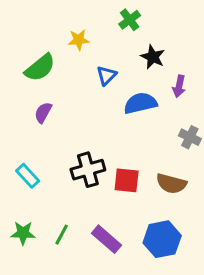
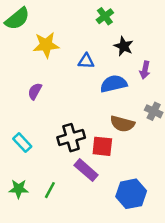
yellow star: (79, 40) -> (46, 45), moved, size x1.5
green semicircle: (40, 68) -> (17, 19), moved
blue triangle: (106, 75) -> (86, 61), turned 48
brown semicircle: (171, 184) -> (122, 124), moved
purple rectangle: (106, 239) -> (86, 170), moved

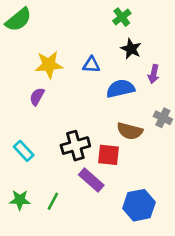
green cross: (105, 16) -> (122, 17), moved
yellow star: (46, 45) -> (49, 65), moved

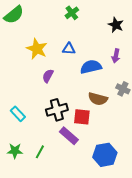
green cross: (122, 17) -> (72, 13), moved
black star: (131, 49) -> (116, 25), moved
yellow star: (49, 65) -> (37, 49), turned 30
purple semicircle: (37, 97) -> (48, 76), moved

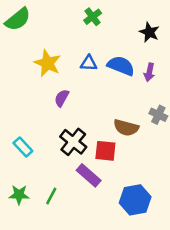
blue semicircle: (91, 67) -> (121, 66), moved, turned 35
black cross: (57, 110) -> (73, 142), turned -35

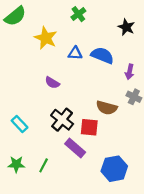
yellow star: (47, 63) -> (46, 38), moved
purple arrow: (149, 72) -> (130, 72), moved
purple semicircle: (62, 98) -> (52, 83), turned -88

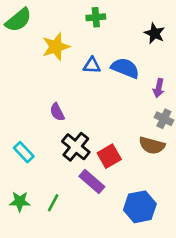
green cross: (78, 14) -> (96, 17), turned 32
yellow star: (46, 38) -> (56, 47), turned 30
purple semicircle: (52, 83) -> (57, 112), moved, turned 32
brown semicircle: (107, 108) -> (152, 145), moved
red square: (89, 127) -> (109, 156), turned -36

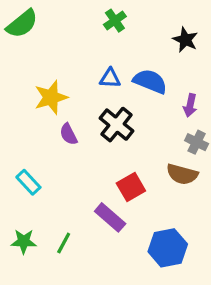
green cross: (96, 17) -> (115, 21), turned -30
yellow star: (56, 47) -> (51, 97), moved
black cross: (76, 147) -> (116, 125), moved

